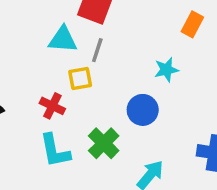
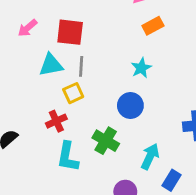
orange rectangle: (192, 24) -> (153, 26), turned 48
red cross: (52, 106) -> (56, 121), turned -36
cyan L-shape: (55, 151) -> (68, 157), turned 36

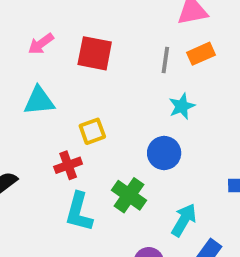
cyan triangle: (51, 65) -> (39, 101), moved
gray line: (81, 66) -> (165, 60), moved

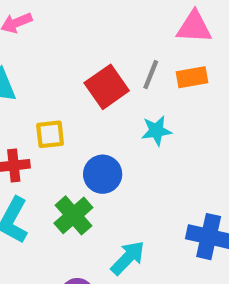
red square: (95, 53) -> (107, 87), moved, turned 30
blue circle: (164, 153) -> (103, 174), moved

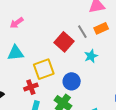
gray line: (151, 75) -> (82, 32), turned -40
yellow square: (50, 134) -> (44, 69), size x1.5

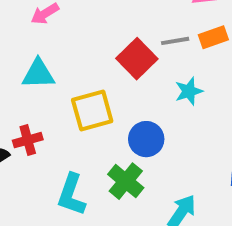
gray line: (82, 32) -> (175, 41), turned -72
red cross: (31, 87) -> (28, 140), moved

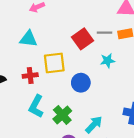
red cross: (28, 140) -> (30, 76), moved
green cross: (126, 181) -> (62, 115), moved

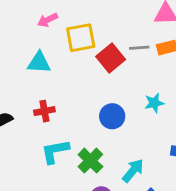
cyan star: (108, 61) -> (154, 103), moved
yellow square: (54, 63) -> (81, 38), moved
cyan L-shape: (36, 106) -> (55, 151), turned 55

